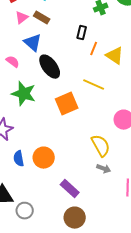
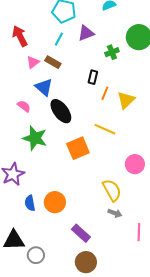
yellow triangle: (115, 56) -> (126, 100), turned 42

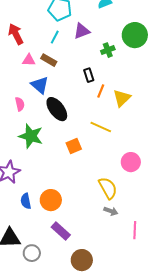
pink triangle: (33, 62) -> (29, 60), turned 40
black rectangle: (93, 77) -> (89, 75), turned -32
pink semicircle: (24, 106) -> (20, 104), turned 40
orange square: (78, 148) -> (74, 146), size x0.7
purple rectangle: (81, 233) -> (61, 231), moved

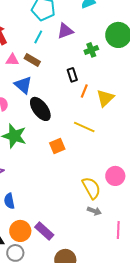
pink circle: (131, 162) -> (115, 176), moved
orange circle: (51, 200) -> (20, 231), moved

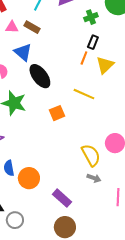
black rectangle: (72, 75) -> (93, 42), moved, turned 40
orange circle: (20, 231) -> (29, 178), moved
purple rectangle: (44, 231) -> (62, 198), moved

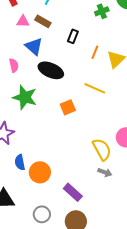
black rectangle: (93, 42) -> (73, 36), moved
black ellipse: (40, 76) -> (51, 70), turned -30
gray circle: (15, 220) -> (42, 214), moved

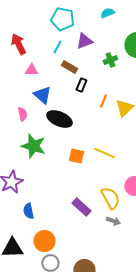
brown rectangle: (43, 21) -> (69, 67), moved
yellow line: (95, 88) -> (104, 153), moved
orange square: (68, 107) -> (76, 156), turned 35
orange circle: (40, 172) -> (44, 241), moved
purple rectangle: (73, 192) -> (81, 207), moved

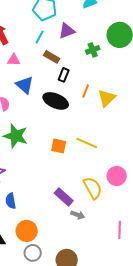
black ellipse: (59, 119) -> (56, 101), moved
gray arrow: (113, 221) -> (78, 215), moved

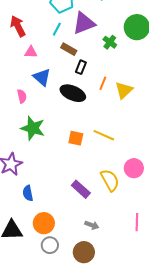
purple triangle: (67, 31) -> (84, 23), size x1.4
green cross: (93, 50) -> (110, 42), turned -32
gray arrow: (78, 215) -> (92, 225), moved

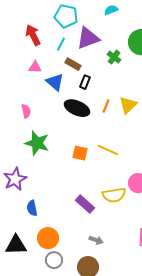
red arrow: (18, 26) -> (33, 35), moved
blue triangle: (42, 77) -> (55, 82), moved
orange line: (103, 83) -> (106, 106), moved
yellow semicircle: (110, 180) -> (114, 195), turned 110

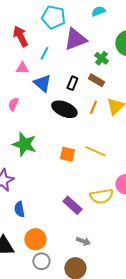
cyan line: (61, 44) -> (44, 53), moved
brown rectangle: (73, 64) -> (96, 80), moved
pink semicircle: (26, 111) -> (13, 104), moved, turned -144

